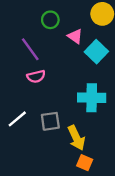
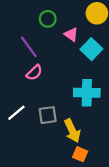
pink semicircle: (36, 76) -> (34, 73), turned -30

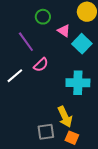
pink semicircle: (34, 73) -> (41, 65), moved
white line: (16, 113) -> (15, 76), moved
gray square: (48, 115) -> (46, 132), moved

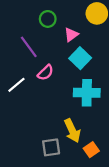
pink triangle: (64, 31) -> (71, 35), turned 48
cyan square: (82, 44) -> (80, 58), moved
orange square: (72, 138) -> (91, 150), moved, turned 32

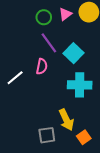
pink triangle: (71, 35) -> (65, 14), moved
purple line: (29, 47) -> (49, 43), moved
pink semicircle: (45, 73) -> (42, 66), turned -35

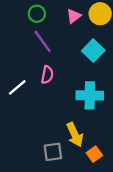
green circle: (44, 17) -> (37, 14), moved
purple line: (49, 43) -> (43, 41), moved
cyan square: (73, 53) -> (93, 51), moved

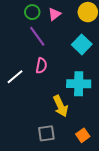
pink triangle: (74, 16) -> (54, 14), moved
yellow arrow: (75, 135) -> (61, 106), moved

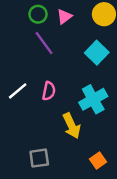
pink semicircle: (41, 66) -> (49, 91), moved
cyan cross: (79, 84) -> (93, 99), turned -30
gray square: (46, 133) -> (39, 158), moved

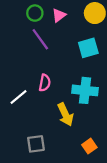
cyan square: (97, 53) -> (88, 48), turned 30
white line: (18, 91) -> (19, 97), moved
cyan cross: (93, 99) -> (85, 90), turned 35

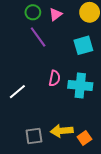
pink semicircle: (45, 83) -> (55, 78), moved
yellow arrow: (65, 114) -> (62, 131), moved, turned 110

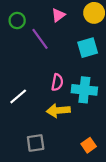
green circle: (33, 12) -> (17, 21), moved
yellow arrow: (62, 131) -> (58, 111), moved

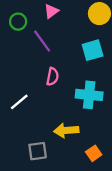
pink triangle: (58, 15) -> (51, 11), moved
pink semicircle: (57, 82) -> (52, 77), moved
yellow arrow: (58, 111) -> (66, 130), moved

